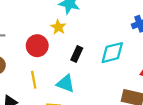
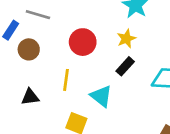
yellow star: (58, 27) -> (126, 39), moved

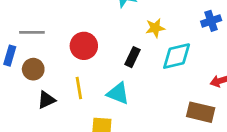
yellow star: (126, 39) -> (155, 28), moved, turned 30
black triangle: (30, 97) -> (46, 100), moved

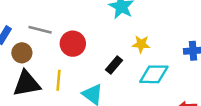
gray line: (32, 32) -> (40, 30), moved
black triangle: (46, 100) -> (27, 84), size x1.6

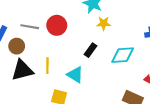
red circle: (73, 44) -> (57, 25), moved
yellow star: (141, 44) -> (104, 23), moved

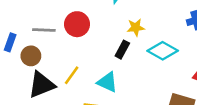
yellow star: (104, 23) -> (136, 27), moved
cyan diamond: (123, 55) -> (163, 51), turned 40
yellow line: (47, 66) -> (72, 75), turned 42

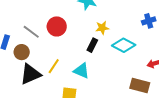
gray line: (44, 30) -> (31, 32), turned 36

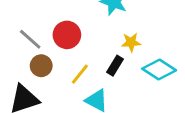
brown circle: (22, 52) -> (41, 66), moved
yellow line: (54, 66) -> (80, 74), moved

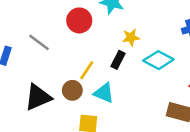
red circle: (67, 35) -> (79, 20), moved
brown circle: (41, 66) -> (72, 90), moved

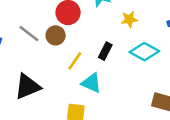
yellow star: (131, 37) -> (129, 19), moved
brown circle: (72, 90) -> (56, 35), moved

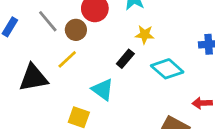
yellow star: (129, 19) -> (145, 35), moved
yellow line: (75, 61) -> (67, 59), moved

